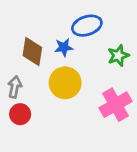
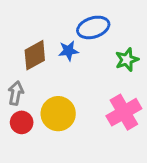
brown diamond: (32, 51) -> (35, 55), turned 52
yellow circle: (65, 83) -> (58, 114), moved

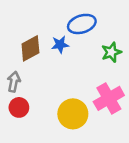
yellow circle: (58, 114) -> (73, 114), moved

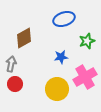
blue star: (60, 45) -> (61, 57), moved

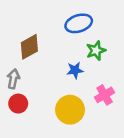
green star: (87, 41) -> (96, 50), moved
pink cross: (85, 77) -> (105, 95), size x0.7

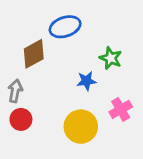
blue ellipse: (79, 23) -> (65, 27), moved
green star: (96, 50) -> (111, 58), turned -30

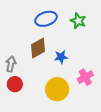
brown diamond: (34, 54) -> (38, 48), moved
green star: (111, 58) -> (78, 21), moved

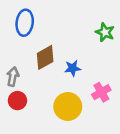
blue ellipse: (46, 19) -> (25, 23), moved, turned -65
green star: (78, 21) -> (105, 32), moved

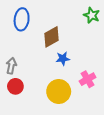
green star: (105, 32) -> (92, 15), moved
brown diamond: (45, 57) -> (51, 37), moved

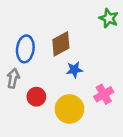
blue ellipse: (22, 19) -> (25, 49), moved
red circle: (15, 86) -> (36, 97), moved

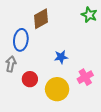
brown diamond: (61, 44) -> (41, 19), moved

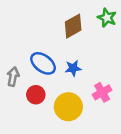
brown diamond: (41, 19) -> (73, 26), moved
blue ellipse: (21, 40) -> (43, 63), moved, turned -60

